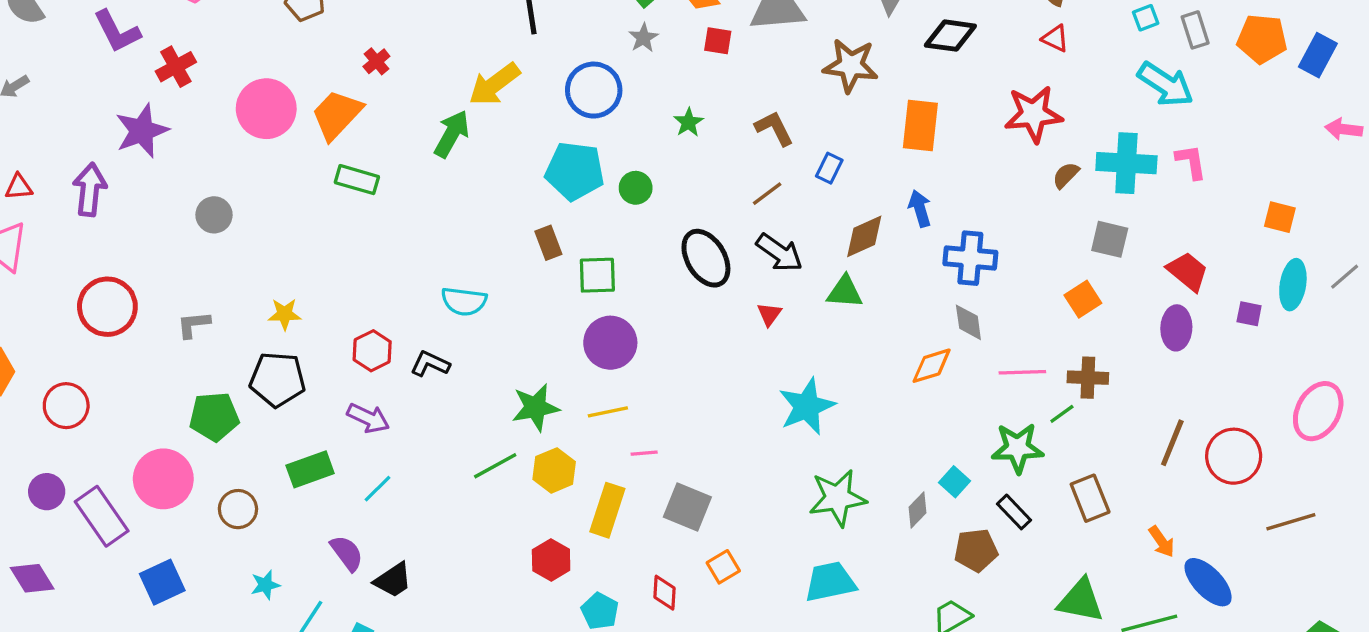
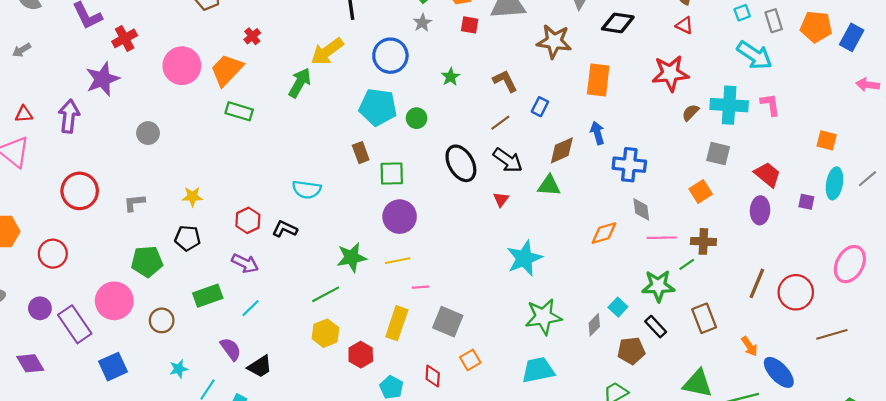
gray diamond: (968, 322) -> (641, 209), moved
black pentagon: (277, 379) -> (188, 238), size x0.7
yellow hexagon: (554, 470) -> (325, 333), moved

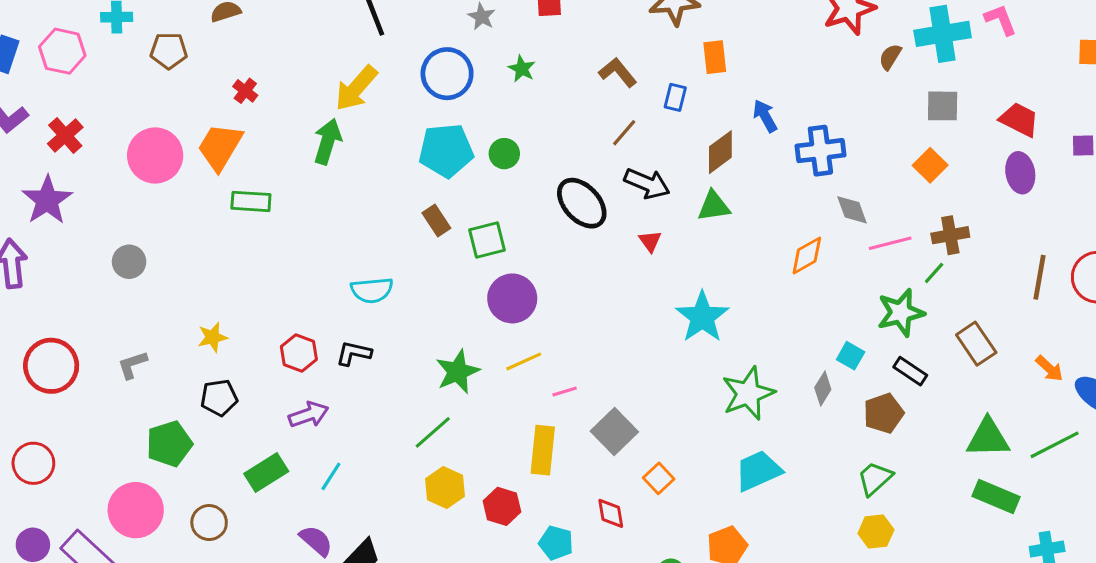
green star: (451, 77) -> (522, 69), moved
orange rectangle: (598, 80) -> (715, 57), moved, size x0.7
purple arrow: (245, 263) -> (309, 415), turned -32
gray square: (448, 322) -> (614, 431), turned 36

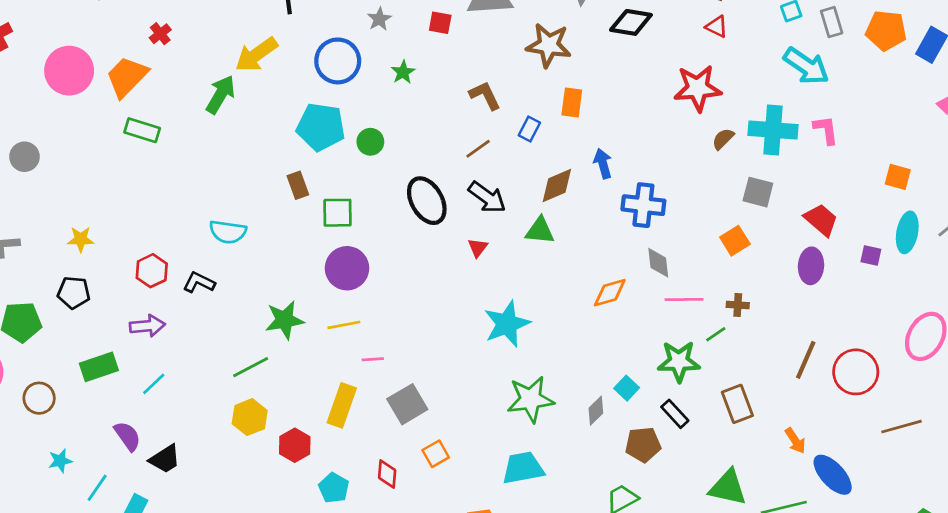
brown cross: (950, 235) -> (738, 305), size x0.7

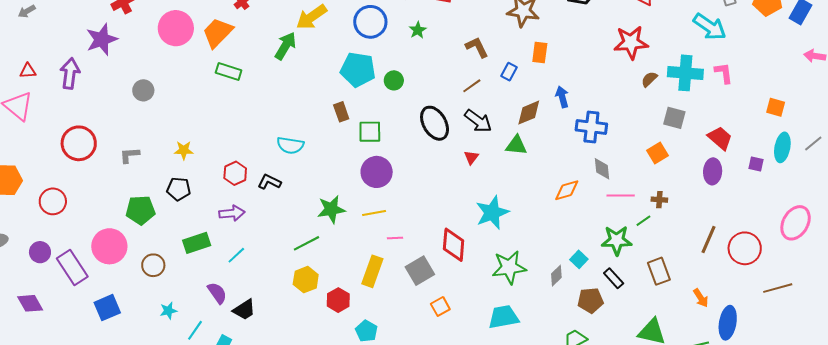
red diamond: (387, 474) -> (454, 245), moved, size x1.6
blue ellipse: (833, 475) -> (728, 323), turned 52

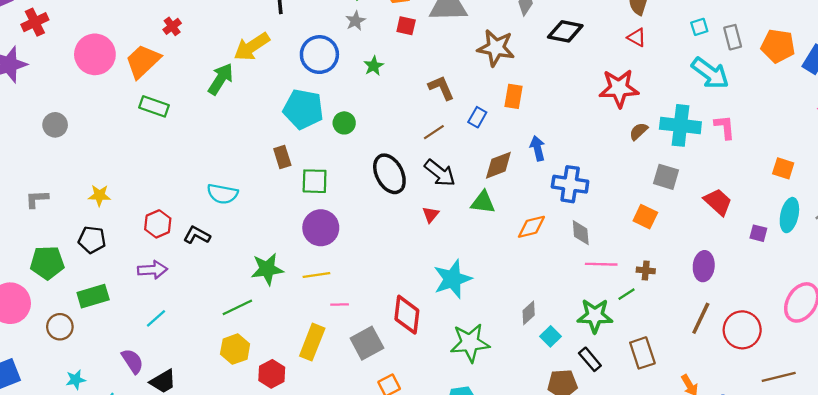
orange square: (658, 153) -> (645, 217), turned -35
purple ellipse: (713, 171) -> (704, 266), moved
orange diamond: (567, 190) -> (531, 227), moved
green rectangle: (197, 243) -> (93, 296), moved
gray diamond: (556, 276) -> (529, 313), moved

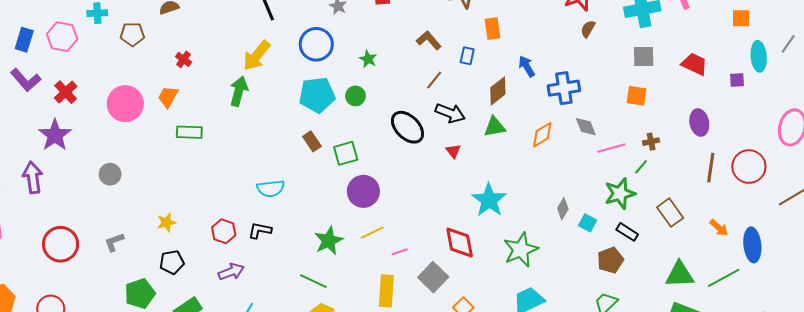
orange trapezoid: (143, 61) -> (168, 97), size x0.7
green star: (374, 66) -> (368, 59), moved
brown semicircle: (639, 131) -> (588, 29), moved
green line: (237, 307) -> (313, 281), turned 68

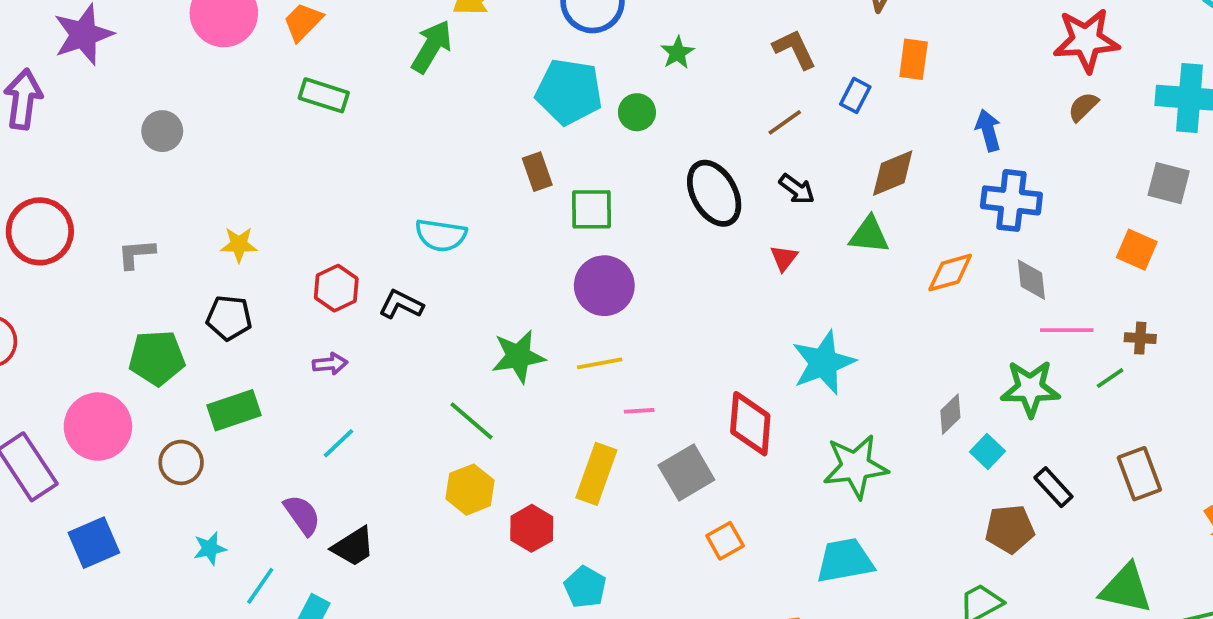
blue arrow: (527, 66) -> (988, 130), moved
black arrow: (450, 113) -> (797, 189), size x0.7
green star: (620, 194) -> (1030, 388), moved
purple arrow: (231, 272) -> (330, 364), size x0.7

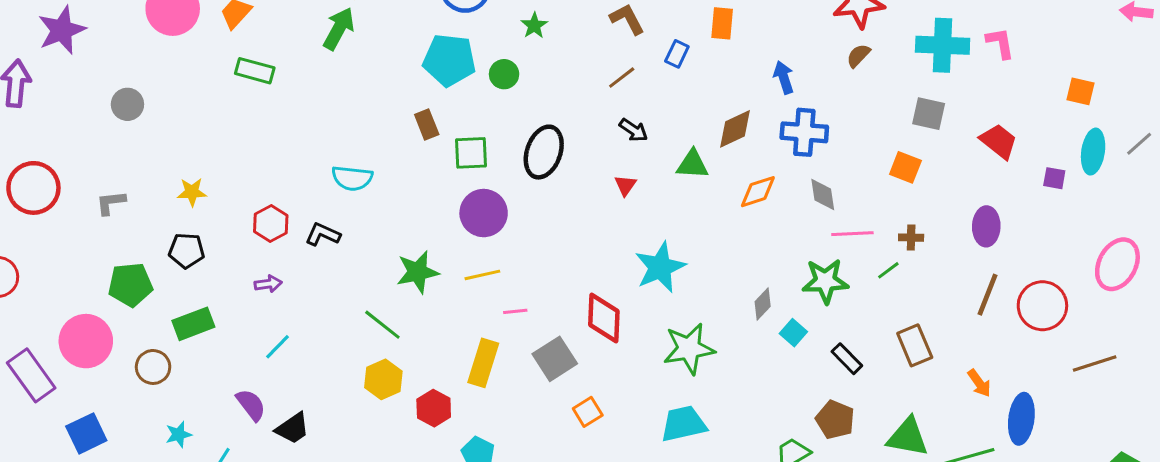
brown diamond: (893, 173) -> (735, 129), moved
black ellipse: (714, 193) -> (544, 152), moved, turned 51
brown pentagon: (1010, 529) -> (835, 420), moved, turned 30

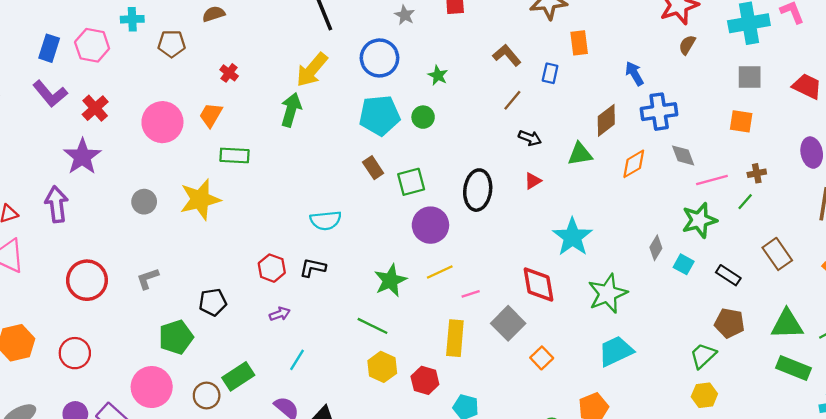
black ellipse: (544, 152) -> (478, 190), moved
red triangle: (625, 185) -> (533, 181), turned 36
yellow star: (192, 192) -> (200, 200), moved, size x1.8
green rectangle: (193, 324) -> (238, 376), moved

